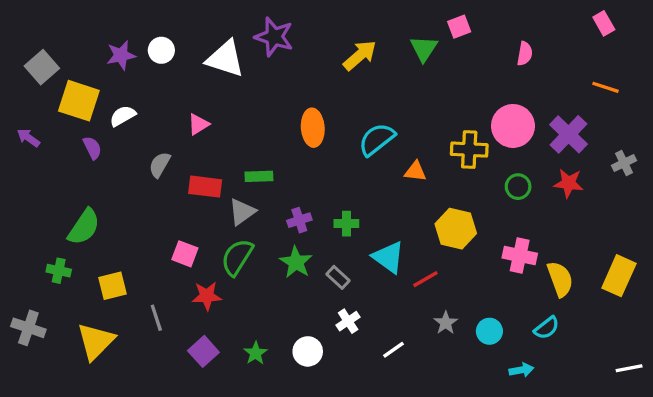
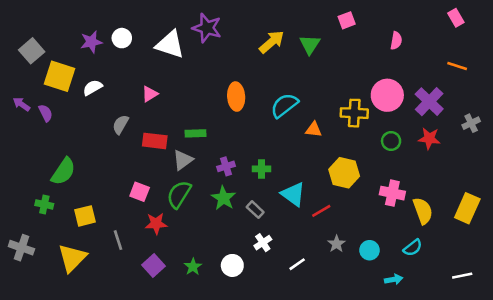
green triangle: (424, 49) -> (310, 44), moved
purple semicircle: (92, 148) -> (46, 113), moved
white line: (629, 368) -> (462, 276), moved

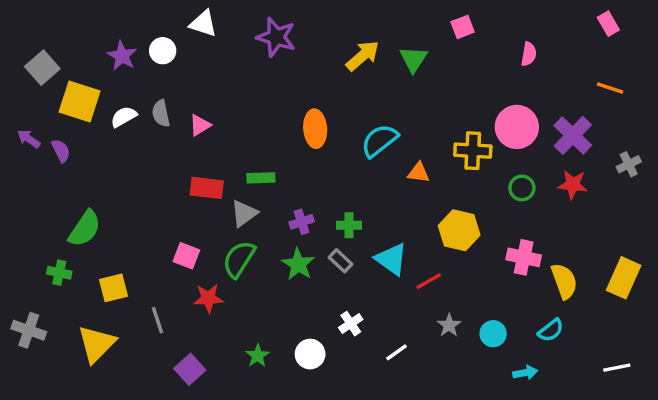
purple star: (91, 42) -> (122, 56), turned -30
white triangle: (170, 44) -> (203, 24), moved, size x0.7
gray semicircle: (121, 124) -> (161, 113), moved, turned -42
gray rectangle: (255, 210) -> (341, 261), moved
purple square: (154, 265) -> (190, 369), moved

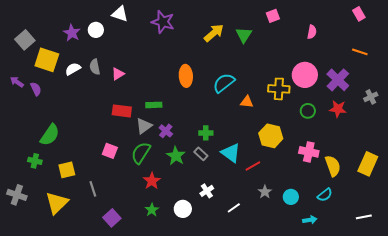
purple cross: (302, 222) -> (166, 131), moved, turned -32
red star: (208, 298) -> (152, 181), moved, turned -30

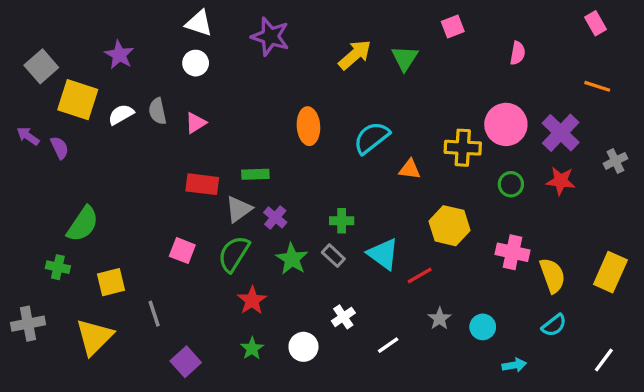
white circle: (96, 30) -> (196, 63), moved
gray cross: (17, 195) -> (28, 324), turned -30
cyan semicircle: (325, 195) -> (554, 325), moved
white line: (364, 217) -> (604, 360), turned -42

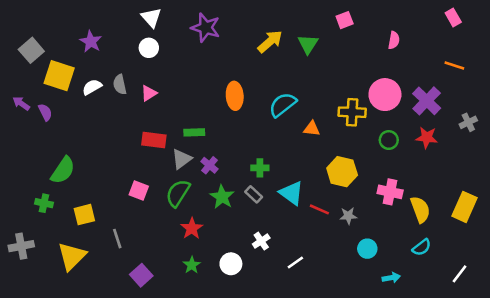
white triangle: (199, 23) -> (151, 18), turned 30
red line: (420, 275) -> (319, 209), turned 54
gray star: (440, 319) -> (348, 216), moved, turned 30

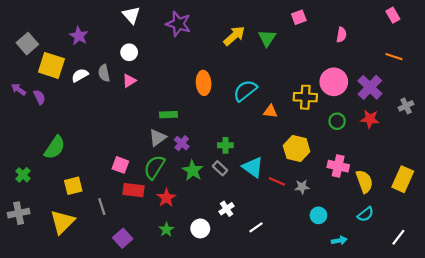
white circle: (149, 48) -> (129, 52), moved
red rectangle: (154, 140) -> (134, 190), moved
green cross: (44, 203) -> (23, 175), moved, turned 32

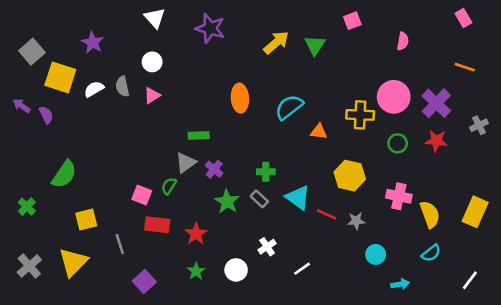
green semicircle: (154, 167) -> (169, 186), moved, size x0.6
gray cross: (19, 213) -> (29, 266), moved, turned -30

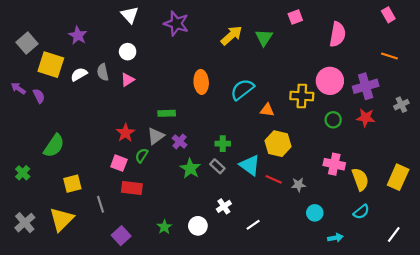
pink semicircle: (403, 41) -> (337, 34), size x1.6
purple cross: (436, 103) -> (366, 86), turned 30
yellow hexagon: (350, 176) -> (278, 144), moved
red star: (196, 234) -> (125, 133), moved

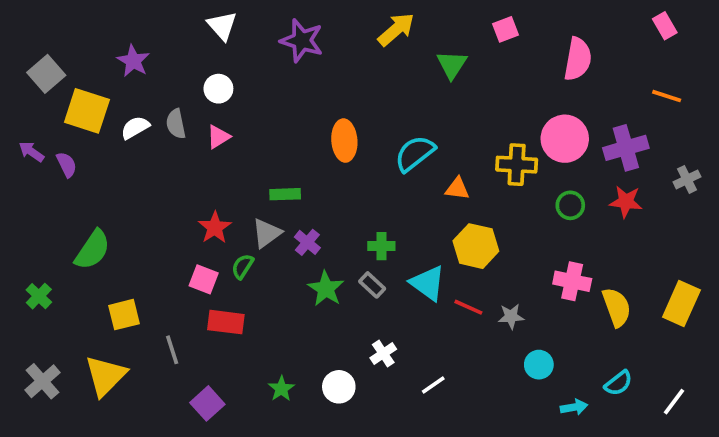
yellow arrow: (231, 35) -> (396, 29), moved
cyan semicircle: (361, 212) -> (618, 383), moved

